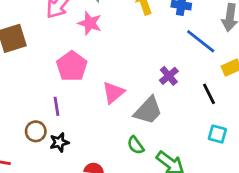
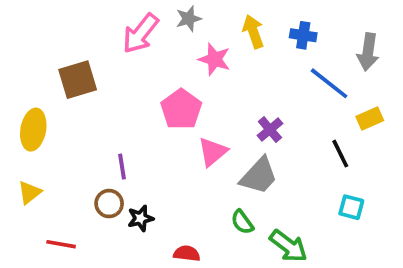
pink star: (90, 23) -> (214, 59), moved
pink pentagon: (72, 66) -> (181, 109), moved
purple cross: (169, 76) -> (270, 130), moved
purple line: (57, 106) -> (122, 167), moved

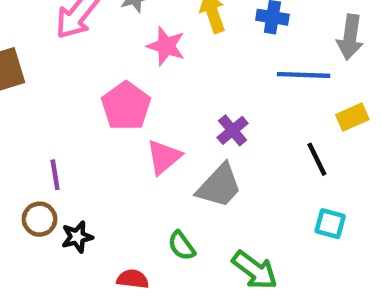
blue line: (329, 83) -> (304, 75), turned -36
green semicircle: (242, 222) -> (182, 246), moved

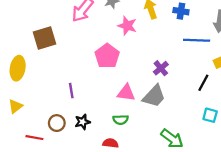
pink triangle: (164, 157) -> (126, 93), moved, turned 48
black line: (317, 159) -> (203, 83), turned 54
brown circle: (40, 219) -> (57, 123), moved
green semicircle: (182, 246) -> (121, 120), moved, turned -56

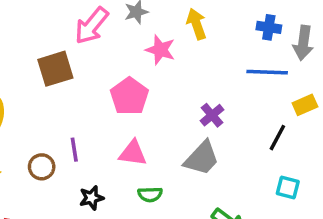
blue cross: (181, 11) -> (269, 27), moved
brown square: (44, 38) -> (55, 69), moved
pink triangle: (126, 93) -> (133, 153), moved
brown circle: (57, 123) -> (42, 167), moved

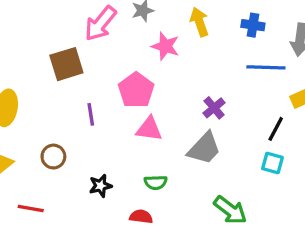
blue cross: (269, 27) -> (253, 25), moved
purple line: (74, 150) -> (91, 114), moved
pink triangle: (133, 153) -> (149, 129), moved
cyan square: (288, 187) -> (272, 163), moved

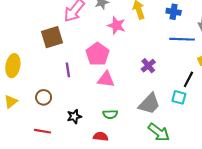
gray trapezoid: (204, 148) -> (149, 104), moved
cyan square: (272, 163) -> (179, 97), moved
red line: (31, 208) -> (43, 131), moved

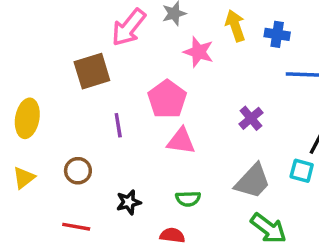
blue cross: (174, 12) -> (277, 34), moved

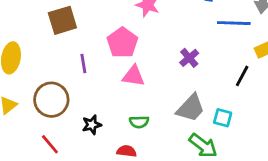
brown circle: (78, 171) -> (51, 100), size x1.6
cyan square: (302, 171) -> (223, 118), moved
red line: (76, 227) -> (50, 144), turned 40

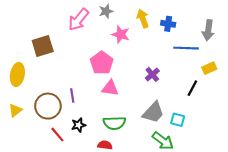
brown square: (62, 20) -> (43, 46), moved
purple line: (83, 63) -> (72, 96), moved
green semicircle: (139, 122) -> (114, 123), size x1.5
red line: (50, 144) -> (57, 135), moved

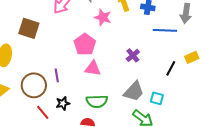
brown square: (43, 46) -> (29, 28), turned 35
yellow rectangle: (209, 68) -> (192, 57), moved

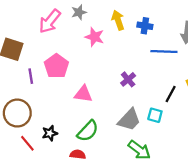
pink pentagon: (85, 44) -> (56, 66), moved
purple line: (57, 75) -> (31, 76), moved
cyan square: (157, 98) -> (155, 115), moved
green semicircle: (97, 101) -> (88, 131), turned -45

